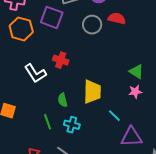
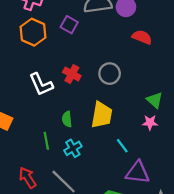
purple square: (52, 17) -> (69, 25), size x0.7
gray circle: (92, 25) -> (110, 74), moved
cyan cross: (72, 125) -> (73, 148), turned 35

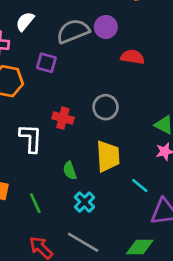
white L-shape: (41, 84) -> (31, 138), turned -140
green line: (46, 141) -> (35, 203), moved

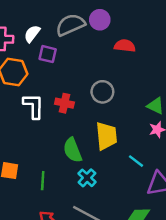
white semicircle: (25, 21) -> (32, 34), moved
white L-shape: (31, 138) -> (34, 106), moved
green semicircle: (70, 171) -> (73, 150), size x1.5
green line: (35, 203) -> (43, 181), turned 30

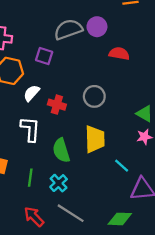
white semicircle: (32, 34) -> (31, 93), moved
white L-shape: (34, 106) -> (30, 129), moved
cyan cross: (87, 178) -> (59, 183), moved

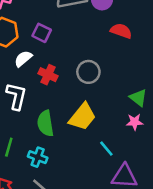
purple square: (44, 56) -> (42, 33), moved
yellow trapezoid: (95, 139) -> (82, 117), turned 32
cyan cross: (59, 183) -> (38, 157), turned -36

